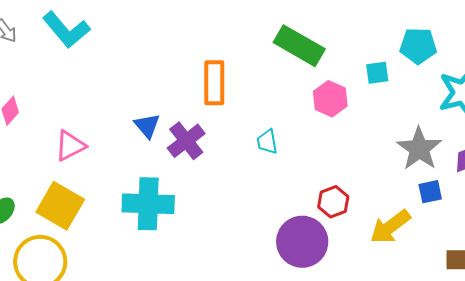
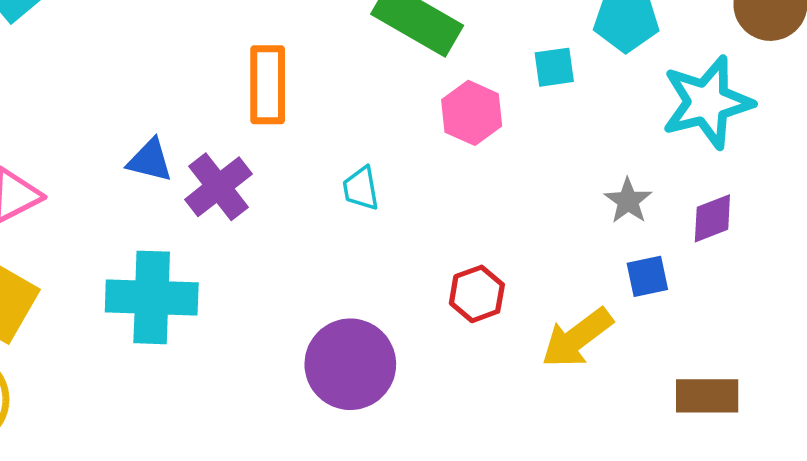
blue triangle: (147, 126) -> (150, 160), turned -36
gray star: (419, 149) -> (628, 201), size x0.6
purple circle: (302, 242) -> (350, 364), moved

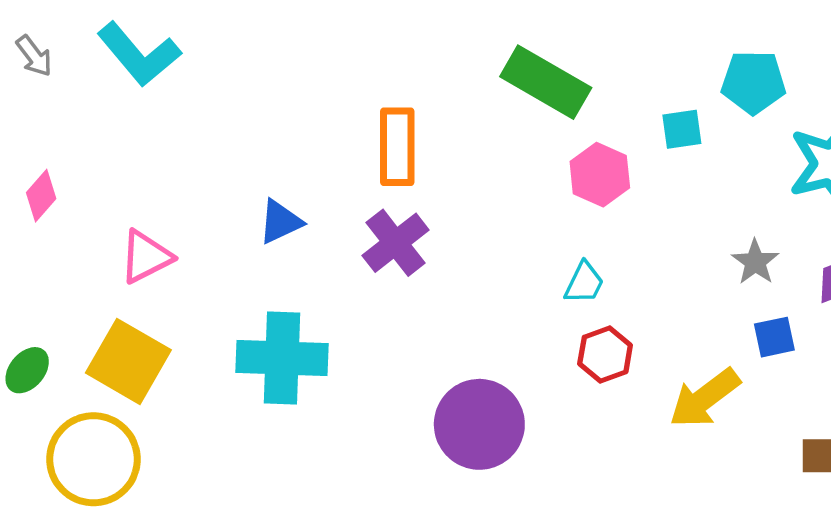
blue triangle: (150, 160) -> (280, 222), turned -39
purple cross: (218, 187) -> (396, 243), moved
cyan trapezoid: (361, 188) -> (584, 283), moved, turned -144

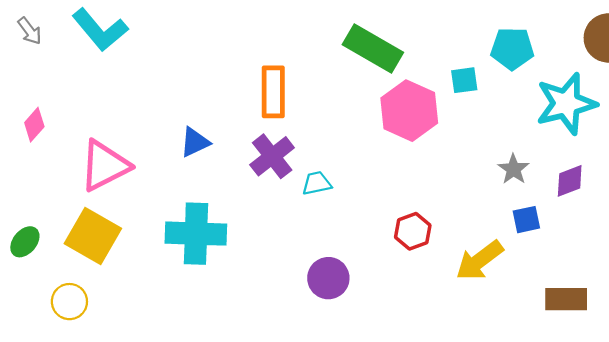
pink hexagon: (600, 175) -> (409, 111), size x1.4
pink triangle: (146, 257) -> (105, 166), size x1.4
cyan trapezoid: (584, 283) -> (317, 183), moved, turned -128
purple circle: (479, 424) -> (328, 278), size x0.7
yellow circle: (93, 459) -> (69, 302), size x0.6

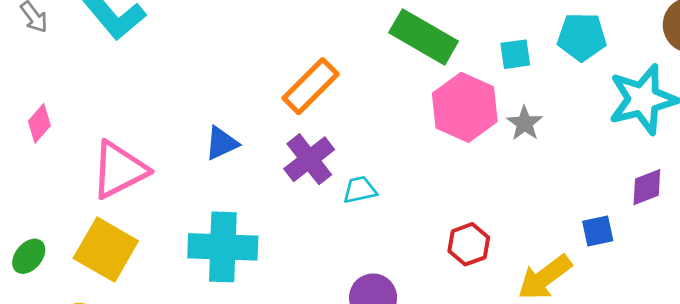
cyan square: (464, 80) -> (515, 54), moved
orange rectangle: (273, 92) -> (311, 86), turned 45
gray star: (513, 169) -> (525, 123), moved

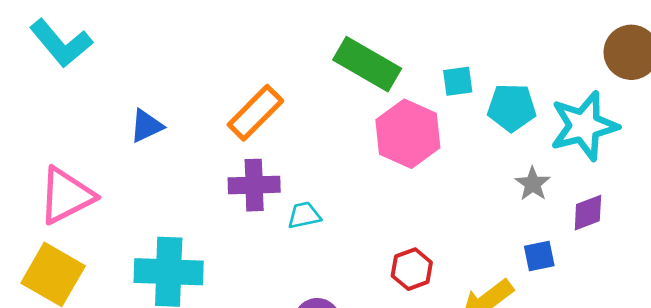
cyan pentagon: (582, 37) -> (512, 108), moved
gray star: (525, 123) -> (533, 184), moved
blue triangle: (221, 143) -> (146, 126), moved
purple cross: (309, 159) -> (254, 185), turned 36

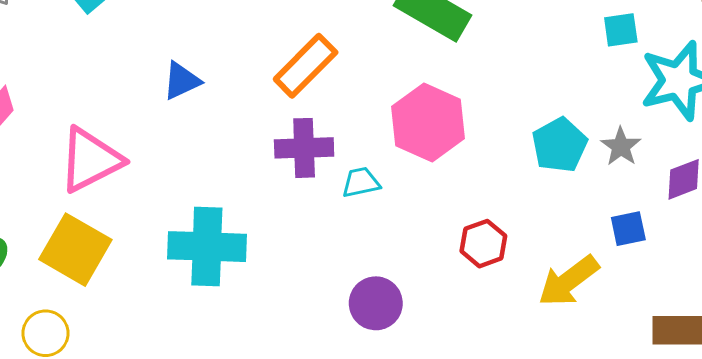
cyan square: (458, 81) -> (621, 30), moved
cyan pentagon: (512, 108) -> (560, 145), moved, turned -30
pink hexagon: (408, 134) -> (428, 123), moved

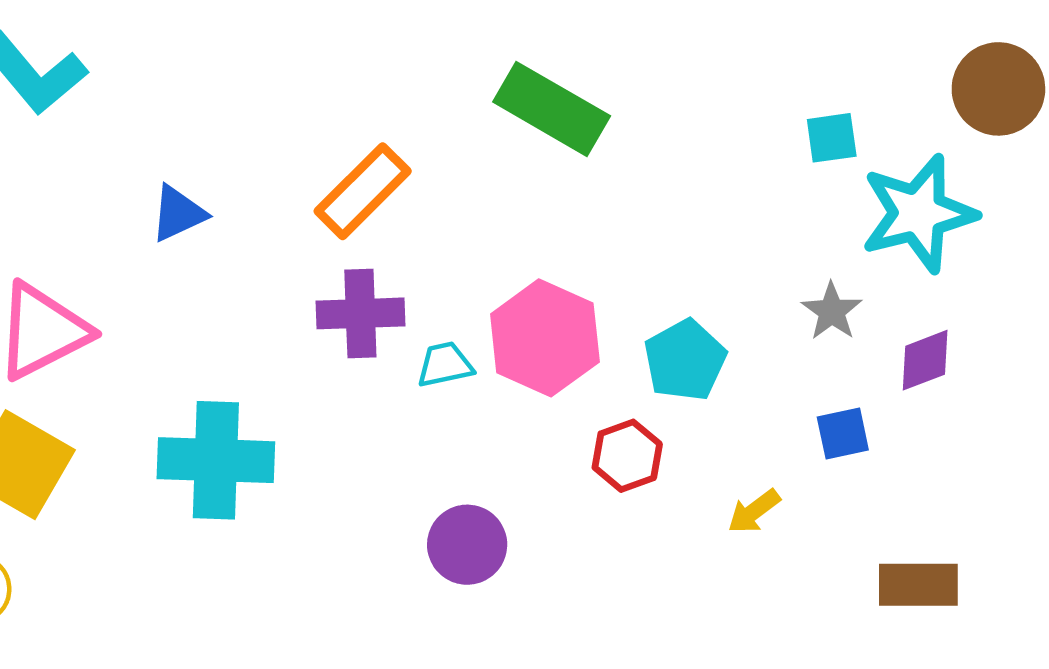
pink hexagon: (428, 123) -> (545, 338), moved
cyan pentagon: (560, 145) -> (685, 360), moved
yellow arrow: (569, 281) -> (754, 511), size x0.6

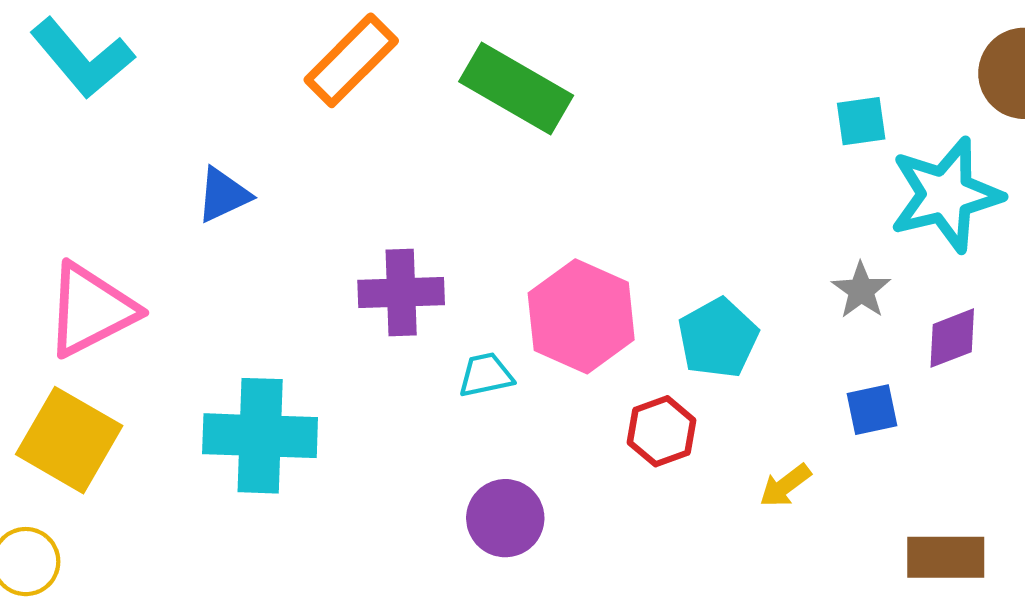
green rectangle: (552, 109) -> (516, 89), moved
orange rectangle: (363, 191) -> (351, 60), moved
cyan trapezoid: (445, 365) -> (486, 375), moved

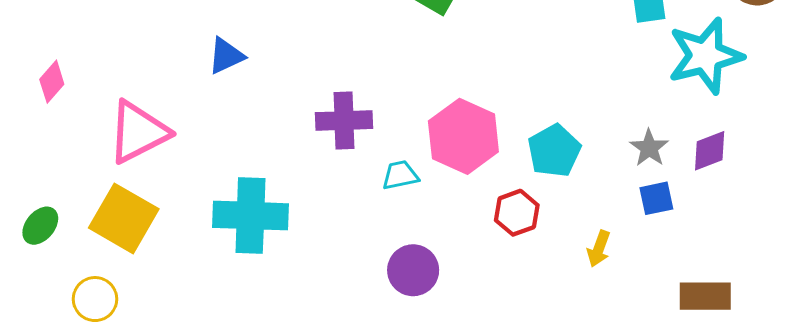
gray star: (861, 290) -> (649, 148), moved
yellow arrow: (785, 486) -> (599, 249), turned -33

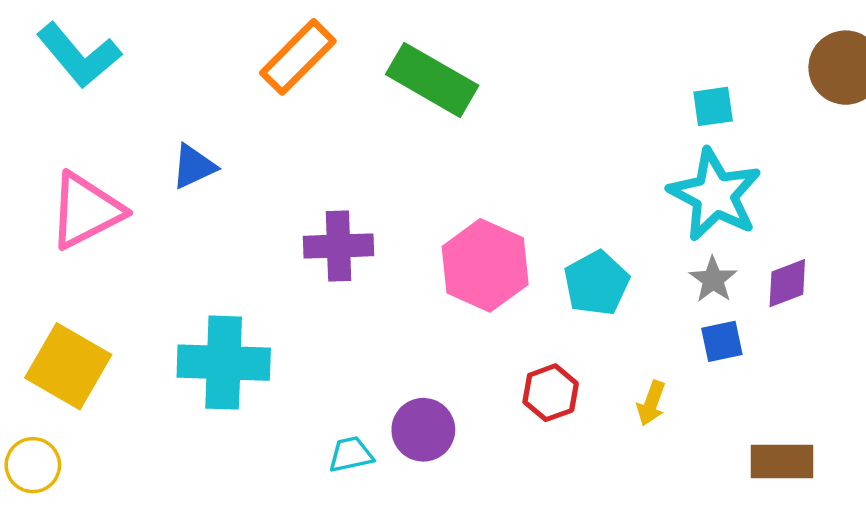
cyan star: (705, 56) -> (715, 195), moved, turned -30
pink triangle: (138, 132) -> (86, 211), moved
cyan trapezoid: (400, 175) -> (351, 454), moved
red hexagon: (517, 213) -> (551, 393), moved

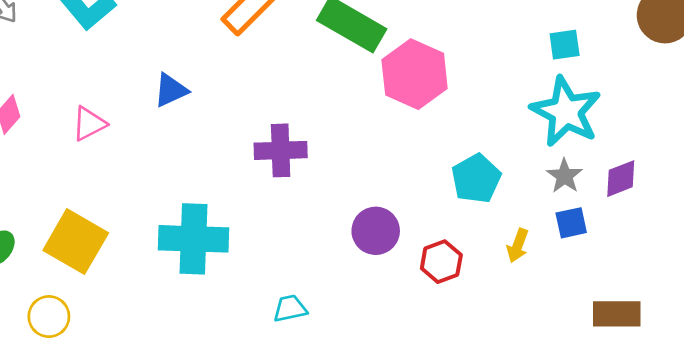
pink triangle: (86, 211) -> (89, 124), size x0.6
pink hexagon: (485, 265) -> (415, 74), moved
yellow arrow: (651, 403) -> (518, 246), moved
purple circle: (423, 430) -> (376, 231), moved

